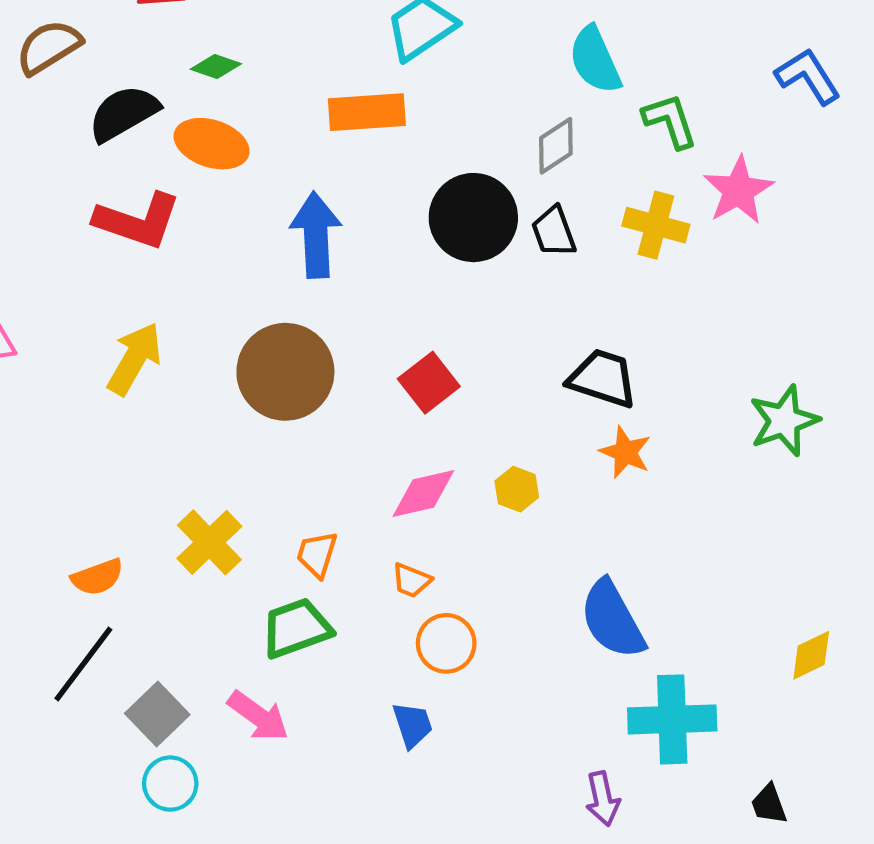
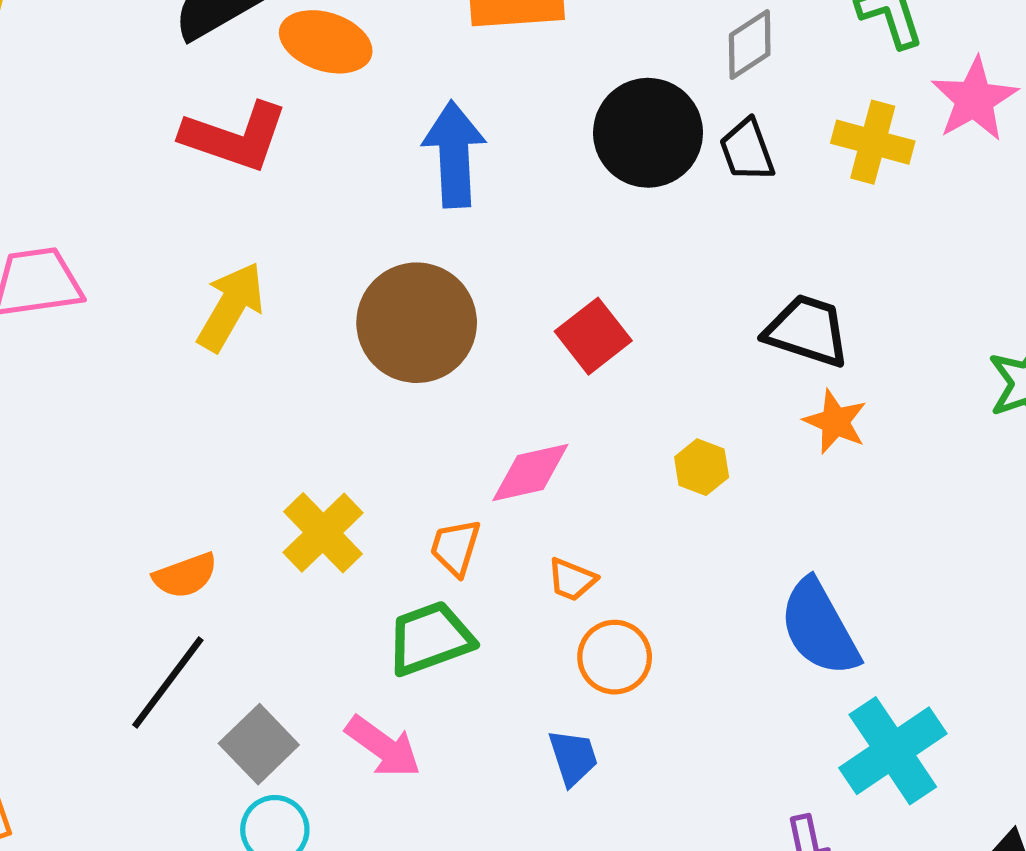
pink diamond: (423, 493) -> (530, 473), moved
cyan cross: (672, 719) -> (893, 751), turned -32

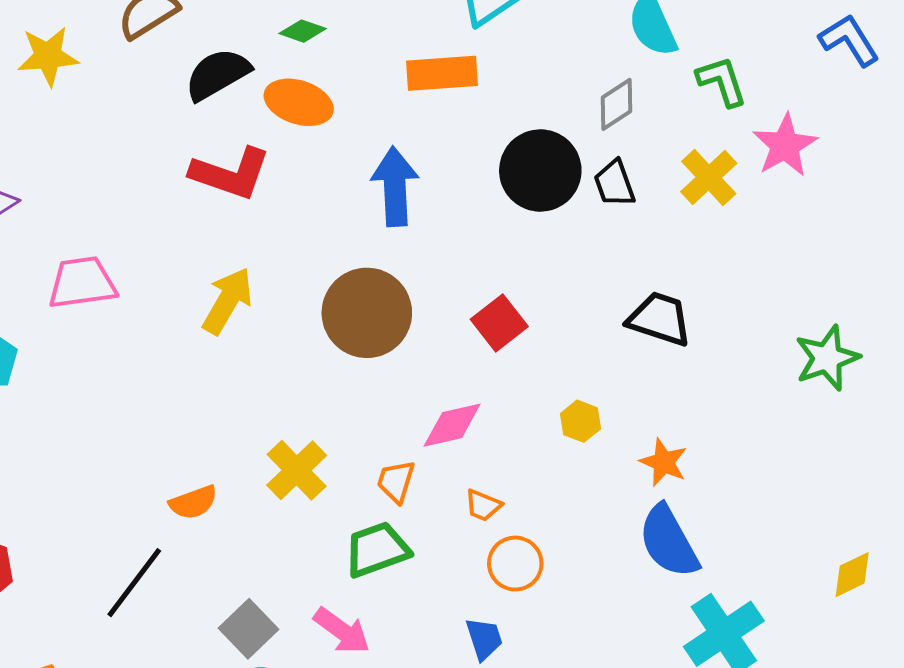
yellow cross: (873, 142) -> (709, 178), turned 32
orange star: (835, 422) -> (664, 462), moved
black line: (168, 683) -> (134, 583), moved

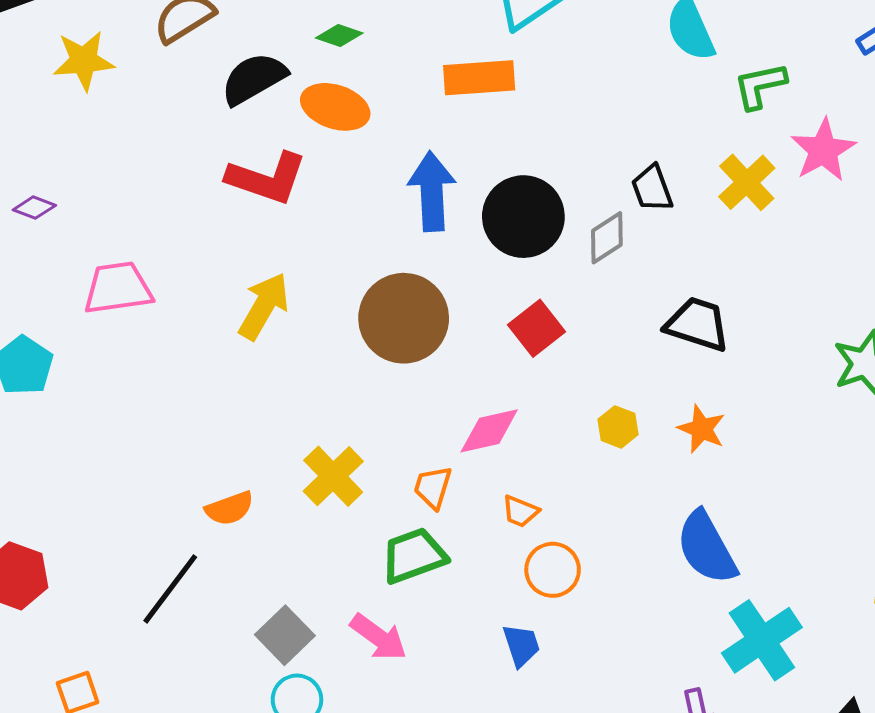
green L-shape: (722, 81) -> (760, 86), turned -84
gray diamond: (617, 104) -> (607, 238), moved
black circle: (540, 170) -> (523, 217), moved
orange star: (664, 462) -> (702, 429), moved

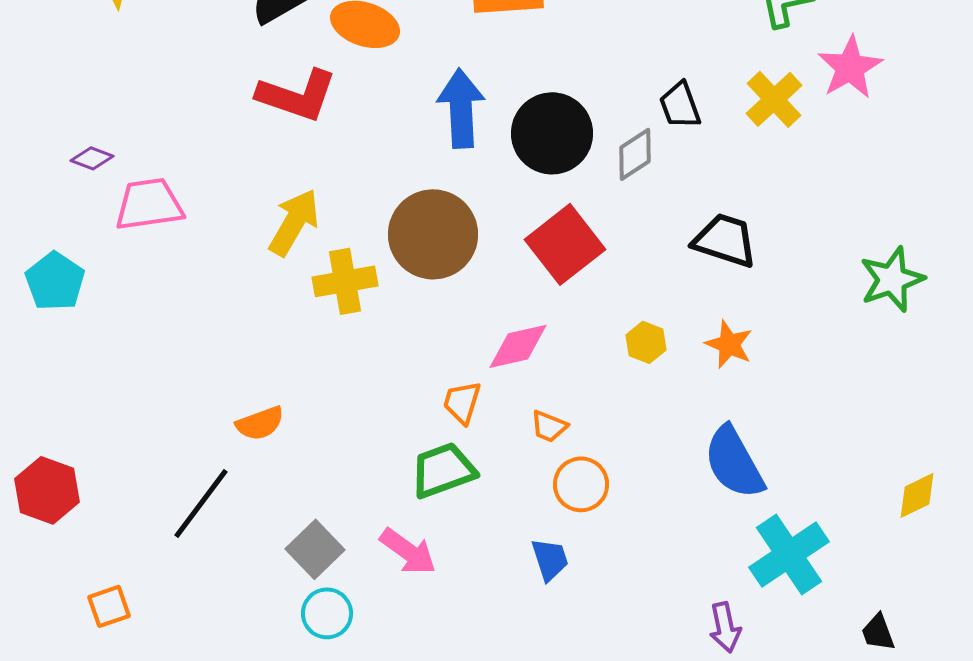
purple diamond: (34, 208) -> (92, 158), moved
red square: (536, 328) -> (565, 244), size x1.4
yellow cross: (333, 476) -> (345, 281), moved, turned 34

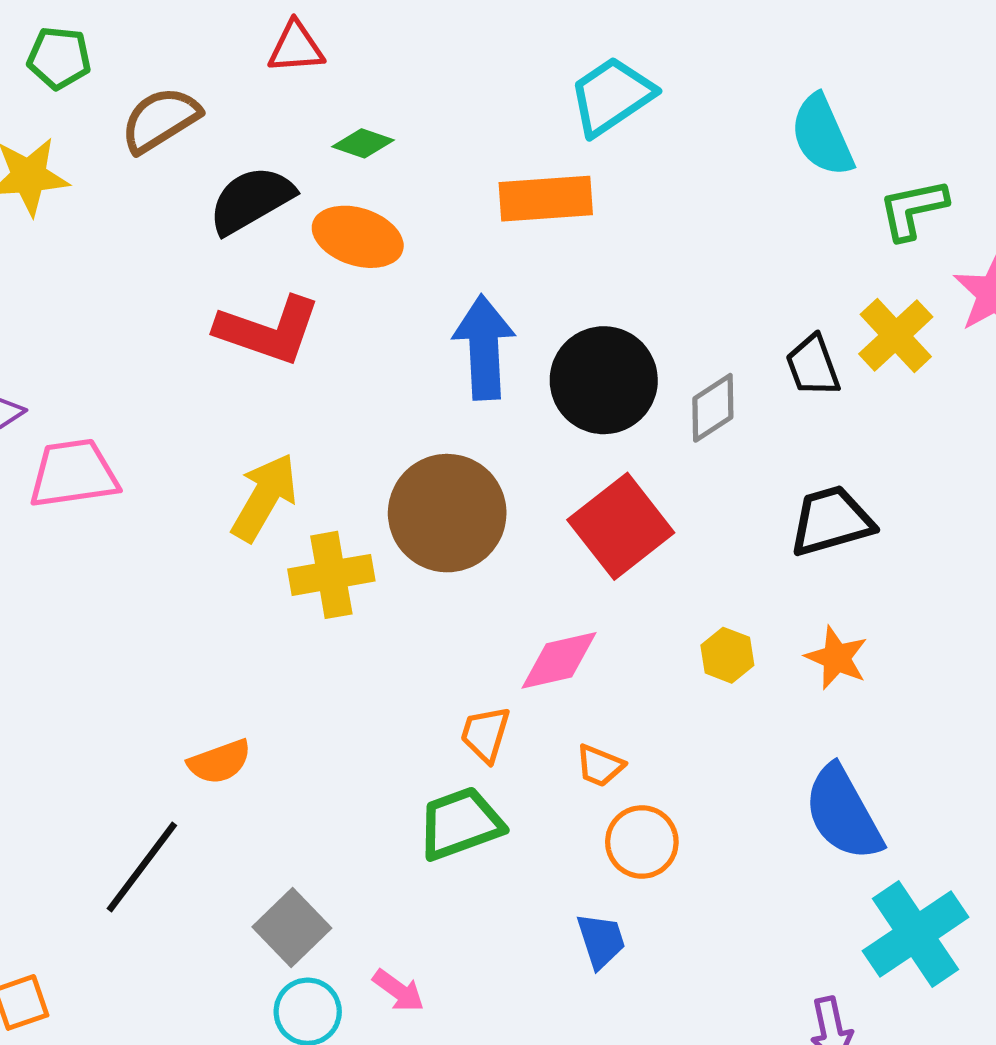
black trapezoid: (680, 105) -> (813, 366), moved
black trapezoid: (725, 240) -> (831, 521), turned -34
pink arrow: (408, 551) -> (398, 991), moved, size x0.7

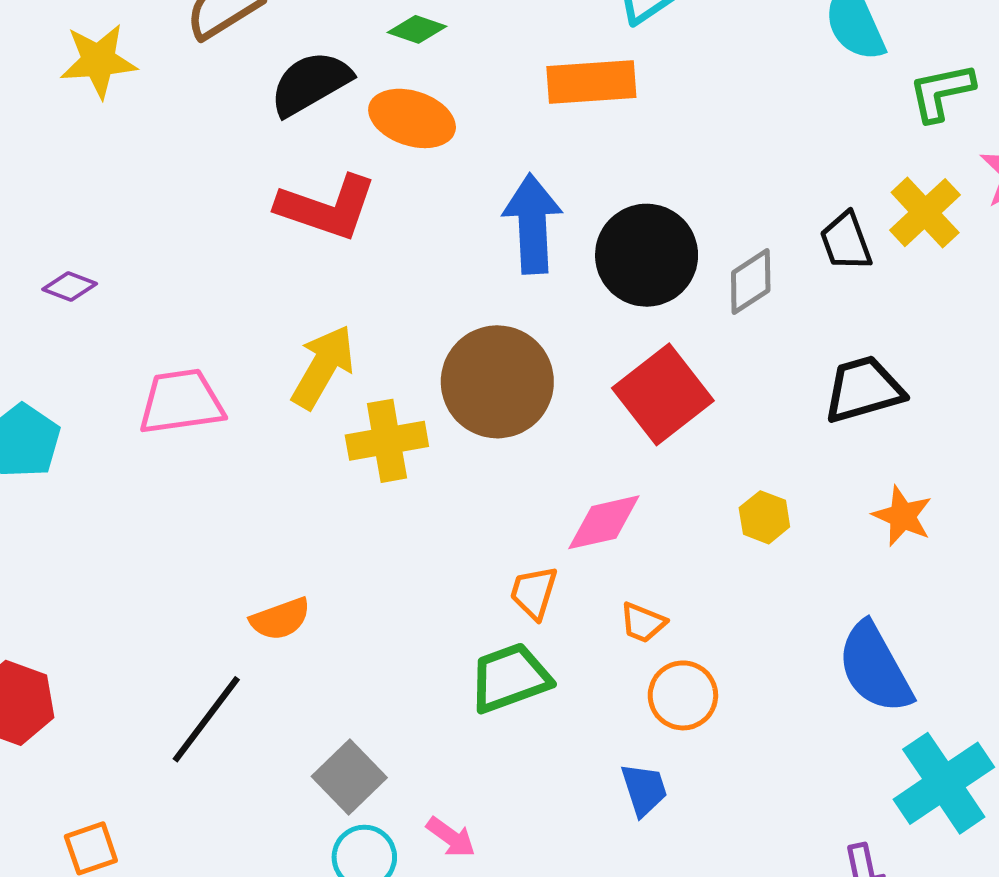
pink trapezoid: (74, 474) -> (181, 402), moved
orange star: (837, 658) -> (902, 516), moved

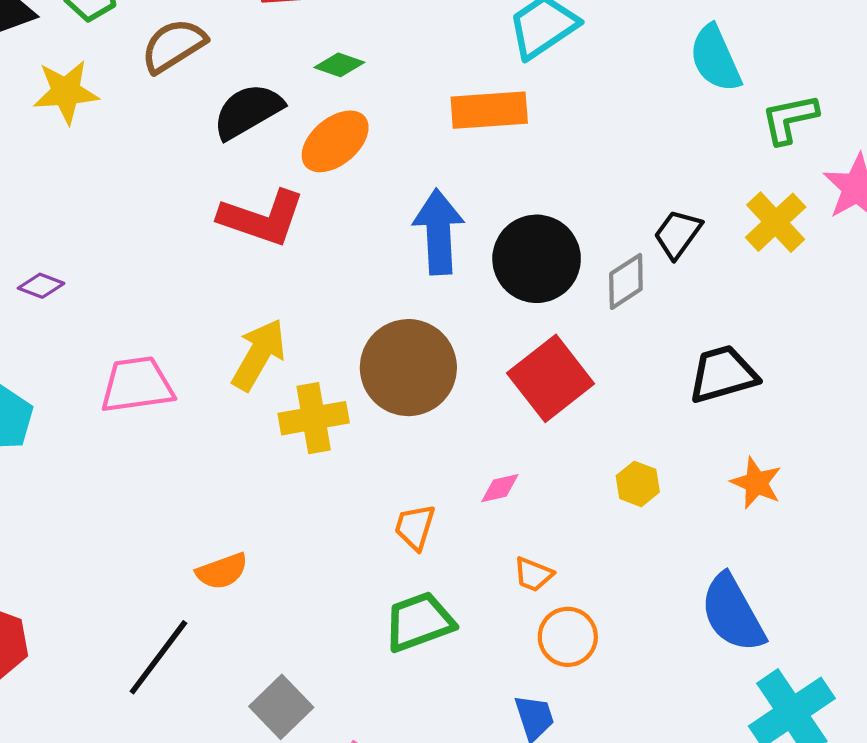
orange ellipse: (412, 118) -> (335, 141), turned -58
black trapezoid: (846, 241) -> (678, 234), moved, turned 56
pink diamond: (604, 522) -> (500, 488), size x0.6
orange trapezoid: (534, 593) -> (415, 527), moved

